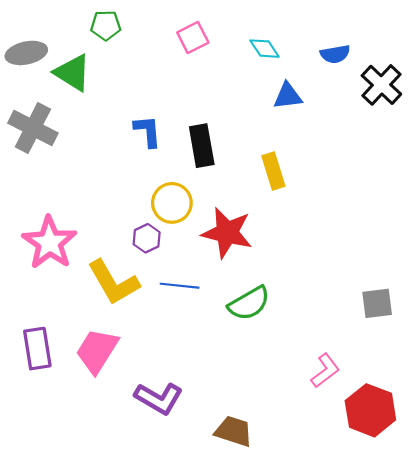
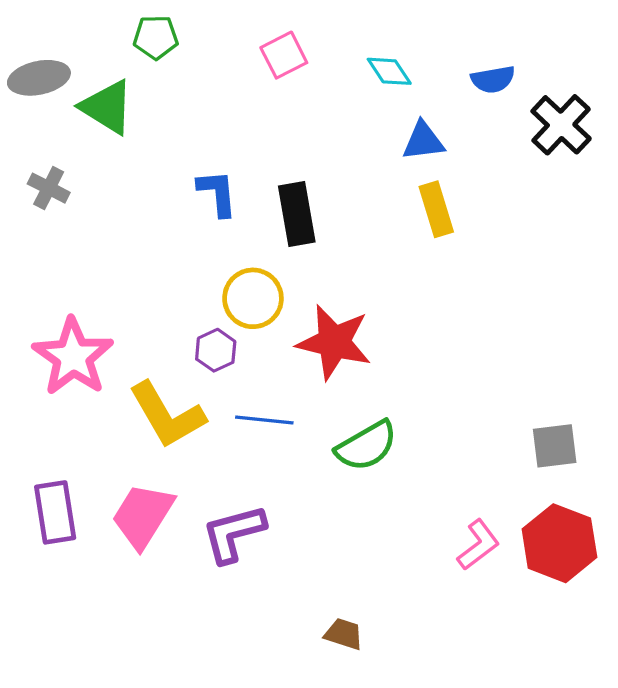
gray cross: (33, 128) -> (49, 188), size x0.6
yellow rectangle: (273, 171) -> (436, 209), moved
purple L-shape: (159, 398) -> (234, 533), moved, turned 135
red hexagon: (370, 410) -> (559, 543), moved
brown trapezoid: (234, 431) -> (344, 634), size x0.7

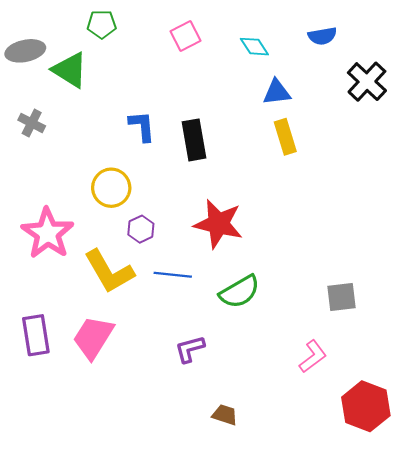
blue semicircle: (493, 79) -> (322, 36), moved
yellow circle: (253, 298) -> (111, 188), moved
gray square: (555, 446) -> (341, 297), moved
purple L-shape: (234, 533) -> (190, 349), moved, size x0.7
red hexagon: (559, 543) -> (366, 406), moved

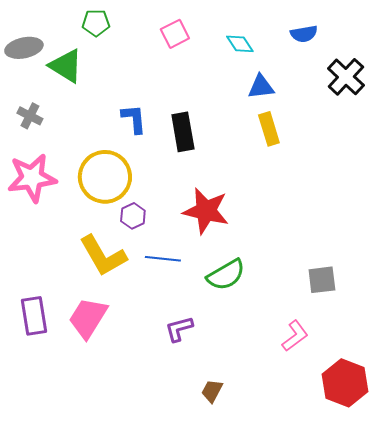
yellow circle: (111, 188) -> (105, 177), size x1.4
pink star: (48, 233) -> (32, 178), moved, turned 30
brown trapezoid: (225, 415) -> (212, 391), turned -80

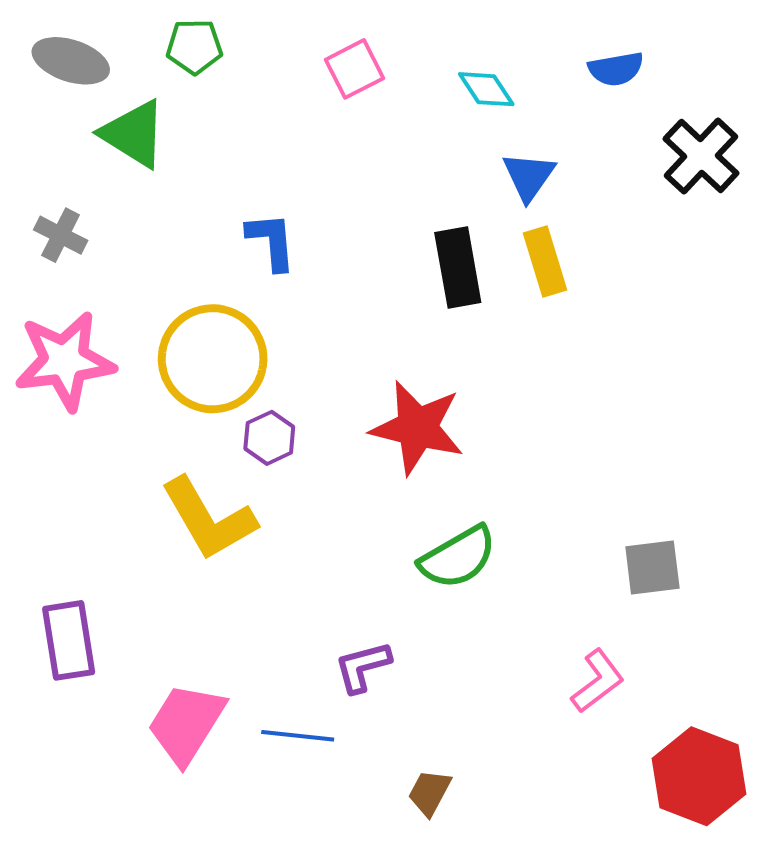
gray ellipse: (24, 48) -> (71, 61), moved, turned 30
blue triangle: (261, 87) -> (529, 176), turned -48
black rectangle: (183, 132) -> (458, 268), moved
blue line: (163, 259) -> (298, 736), moved
pink trapezoid: (88, 318) -> (186, 724), moved

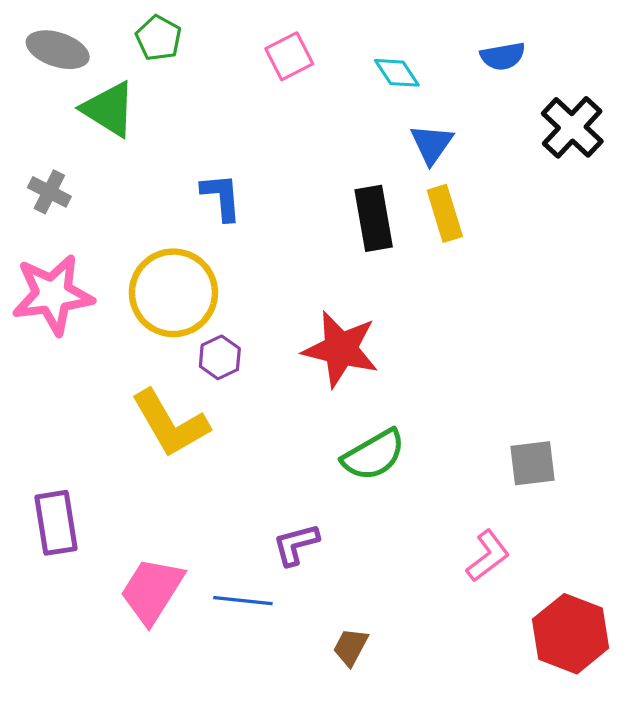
green pentagon: (194, 47) -> (159, 38), turned 30

